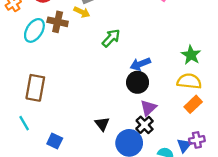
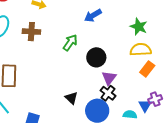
brown cross: (58, 22) -> (31, 32), moved
green arrow: (111, 38) -> (70, 43), moved
blue arrow: (140, 64) -> (93, 15), moved

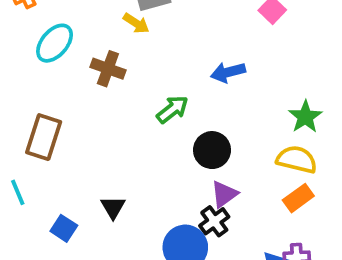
black triangle: (71, 98) -> (113, 207), moved

